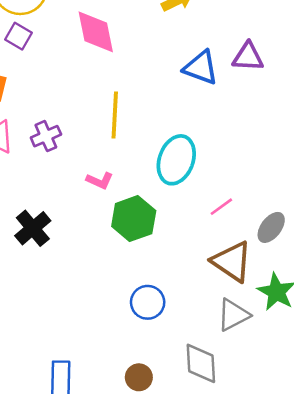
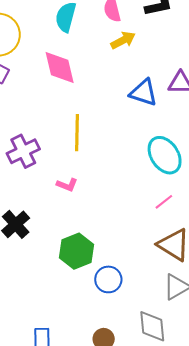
purple cross: (46, 136) -> (23, 151), size x1.4
cyan ellipse: (176, 160) -> (165, 155), moved, turned -51
green hexagon: (134, 219) -> (77, 251), moved

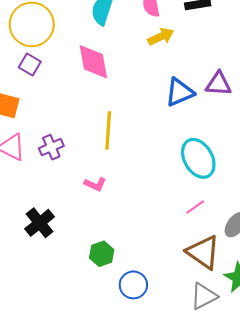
blue triangle: (144, 93) -> (180, 92), turned -44
purple cross: (23, 151) -> (51, 147), size x0.7
green hexagon: (77, 251) -> (102, 254), size x0.7

